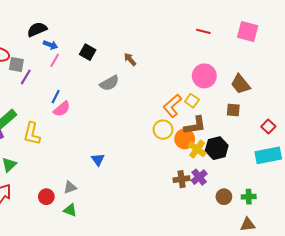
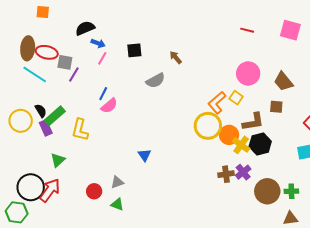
black square: (88, 52) -> (134, 50), turned -35
brown L-shape: (195, 125) -> (253, 122), moved
yellow circle: (163, 130) -> (208, 126), size x1.4
brown circle: (224, 197) -> (267, 191), size x1.6

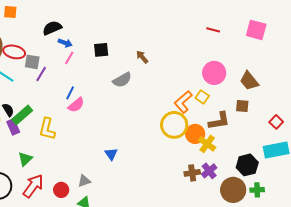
black hexagon: (260, 144) -> (247, 165), moved
red arrow: (50, 190) -> (33, 186), moved

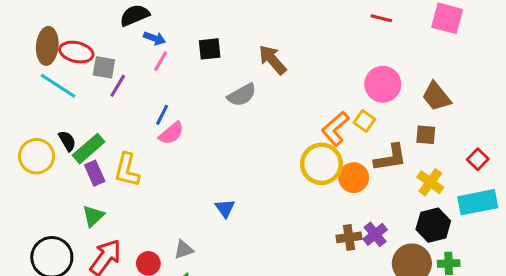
brown arrow: (142, 57) -> (272, 60), size x1.5
purple rectangle: (13, 127) -> (95, 173), moved
yellow cross: (207, 144) -> (430, 182), moved

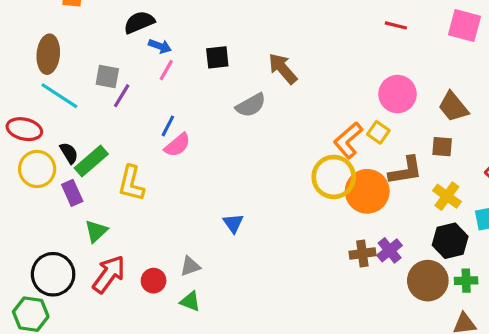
red ellipse: (76, 52) -> (24, 129), moved
purple rectangle: (95, 173) -> (72, 193), moved
orange circle: (354, 178) -> (367, 191), size x1.4

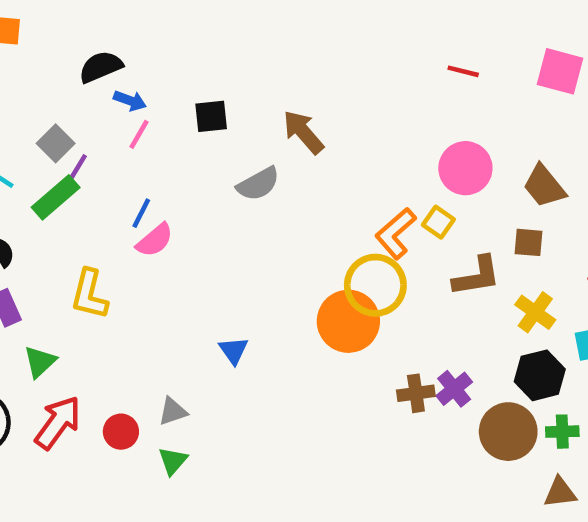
gray square: (107, 77) -> (56, 143), turned 35
green rectangle: (91, 161) -> (56, 197), moved
orange circle: (367, 191) -> (348, 321), moved
green triangle: (190, 301) -> (173, 461), turned 50

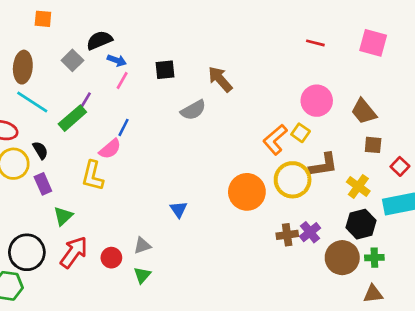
gray square: (56, 143) -> (72, 60), moved
pink semicircle: (155, 240) -> (110, 149), moved
brown square: (528, 242) -> (373, 145), moved
yellow circle: (375, 285) -> (293, 180), moved

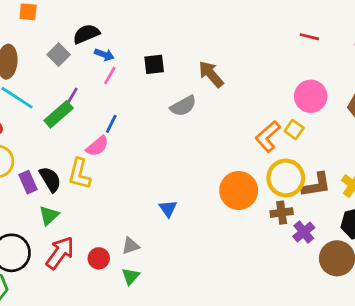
black semicircle: (40, 150) -> (50, 179), moved, size x1.4
brown L-shape: (323, 165) -> (316, 185), moved
brown cross: (287, 235) -> (282, 213), moved

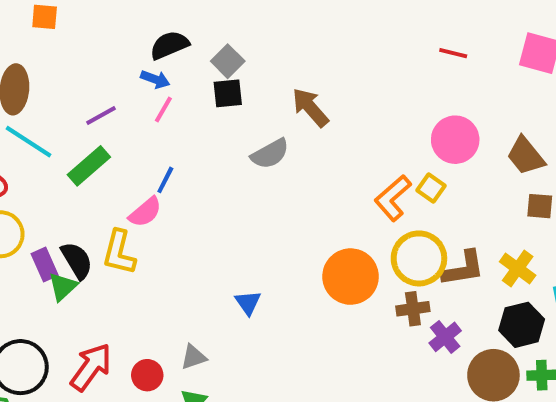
black semicircle: (86, 34) -> (169, 45), moved
gray square: (59, 55) -> (228, 61), moved
purple line: (71, 98) -> (101, 116), moved, turned 30
green triangle: (49, 215) -> (63, 287), moved

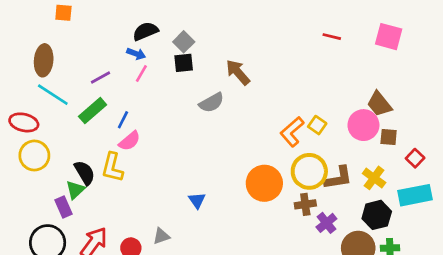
pink circle: (455, 140) -> (363, 125), moved
blue line: (165, 180) -> (123, 120), moved
purple rectangle: (45, 264) -> (63, 207), moved

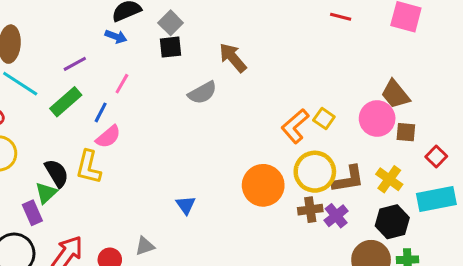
pink line: (141, 74) -> (122, 84), moved
purple cross: (326, 223) -> (336, 216), moved

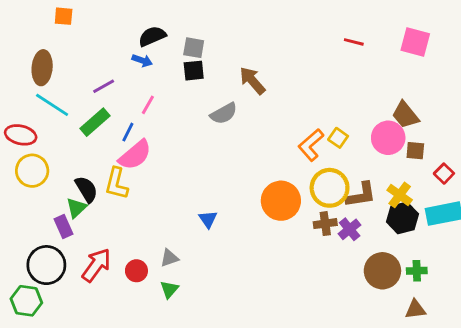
gray square: (171, 23) -> (194, 48), turned -35
pink semicircle: (108, 137) -> (135, 155), size x1.4
black hexagon: (392, 222) -> (402, 218), moved

